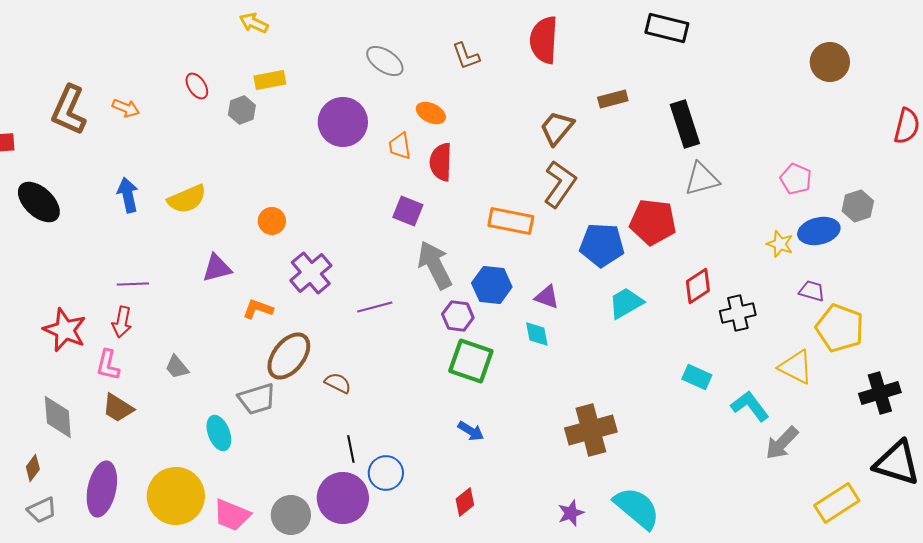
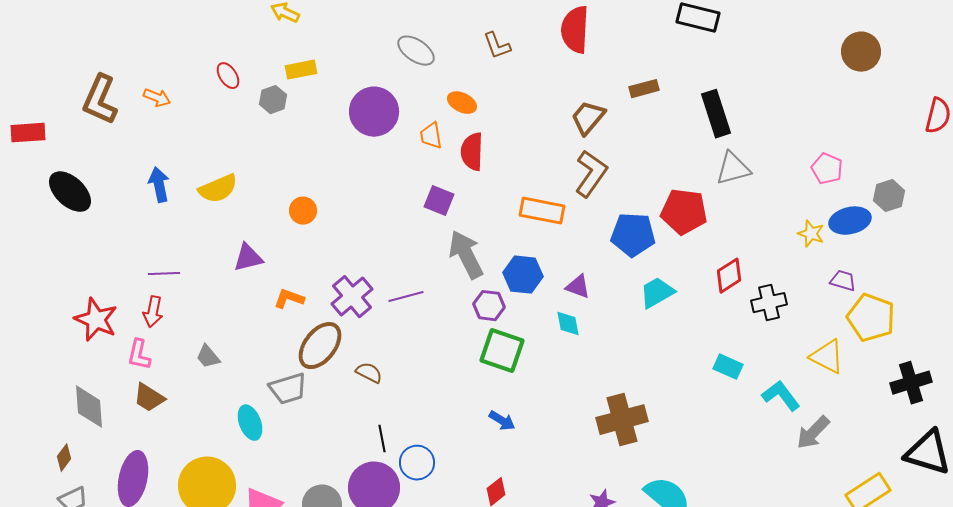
purple cross: (311, 273) -> (352, 297), moved

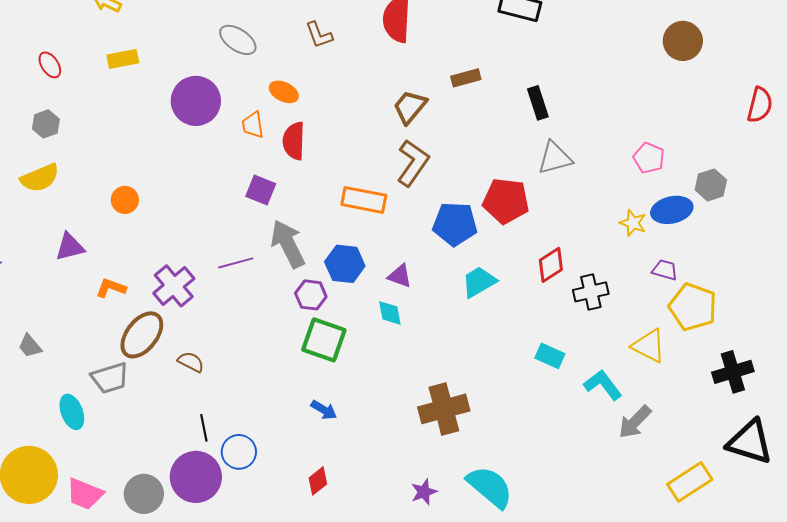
gray hexagon: (273, 100) -> (46, 124), moved
black rectangle: (716, 114) -> (538, 103), size x0.7
purple line: (406, 297) -> (236, 263), moved

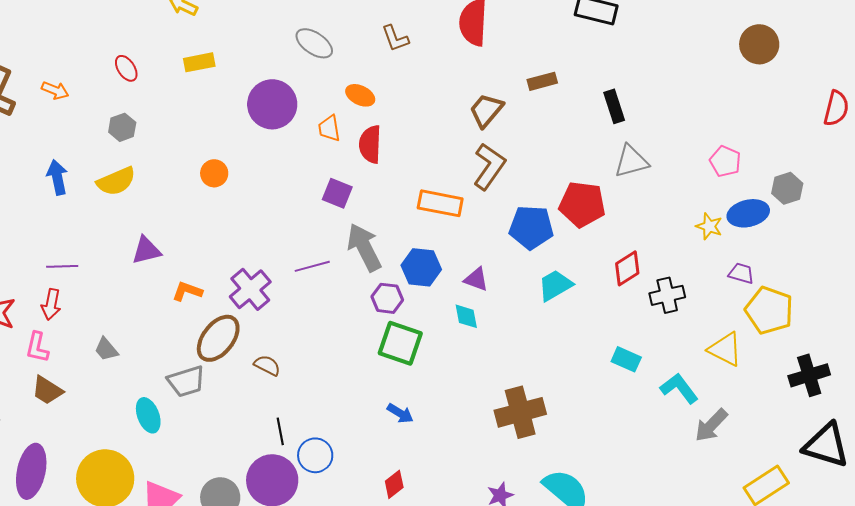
orange circle: (125, 200) -> (214, 173), moved

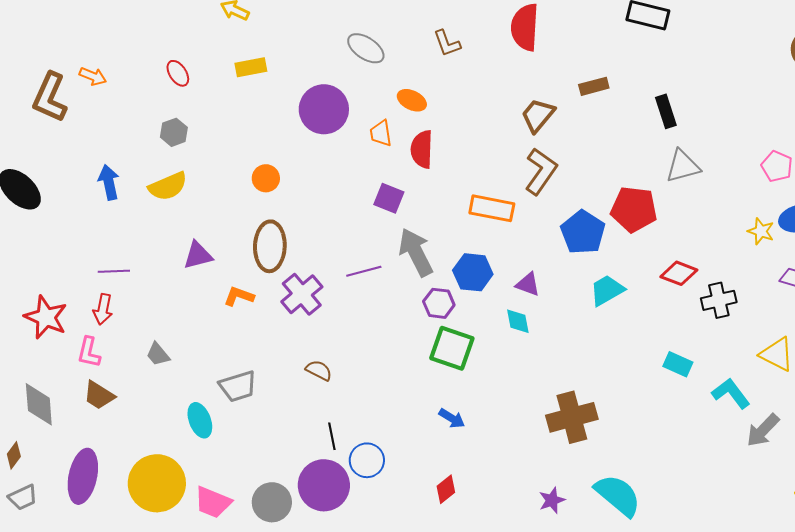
orange arrow: (55, 90) -> (93, 76), moved
blue pentagon: (531, 227) -> (583, 232), turned 30
red diamond: (627, 268) -> (679, 273), turned 54
brown ellipse: (218, 338) -> (270, 246), moved, turned -36

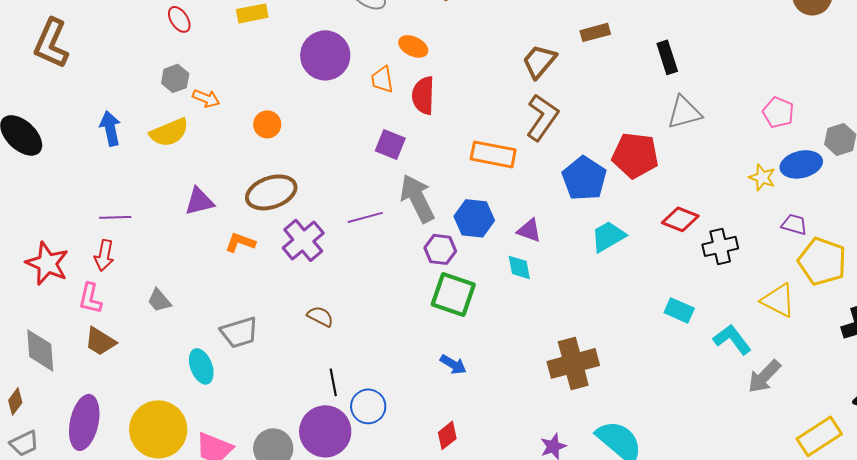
orange arrow: (93, 76) -> (206, 98), moved
brown ellipse: (270, 246) -> (271, 192), turned 69

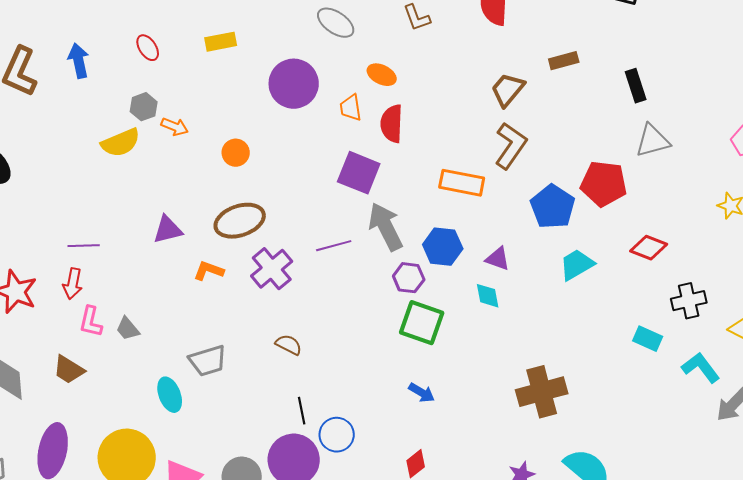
blue arrow: (110, 128) -> (79, 61), moved
yellow semicircle: (169, 132) -> (121, 143), moved
purple square: (390, 144) -> (359, 173), size x1.4
black cross: (720, 246) -> (689, 301), moved
pink L-shape: (90, 298) -> (91, 322), moved

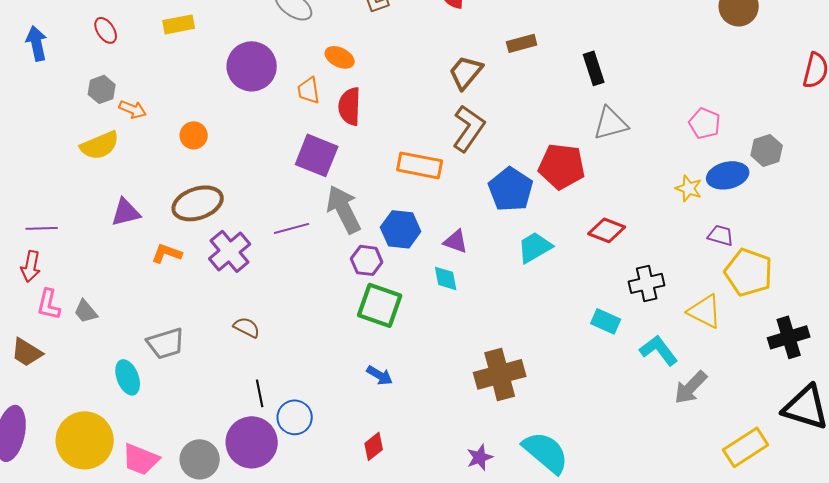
yellow semicircle: (121, 143) -> (100, 145), moved

